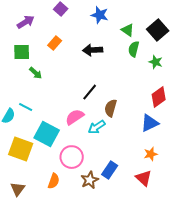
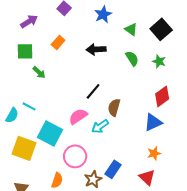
blue star: (100, 15) -> (103, 14), turned 30
green semicircle: (134, 49) -> (132, 58), moved, turned 133

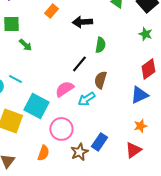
orange rectangle: (58, 42) -> (51, 11), moved
green semicircle: (132, 58) -> (100, 45), moved, turned 42
red triangle: (147, 177) -> (133, 150), turned 42

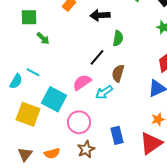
blue rectangle: (99, 142) -> (117, 135), turned -48
red triangle: (133, 150) -> (151, 143), size x1.4
brown star: (79, 152) -> (86, 149), moved
orange semicircle: (43, 153) -> (52, 153), moved, turned 56

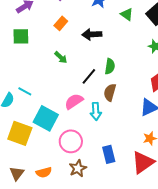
green arrow: (43, 38) -> (61, 57), moved
green semicircle: (118, 38) -> (110, 66), moved
cyan arrow: (104, 92) -> (96, 111), turned -60

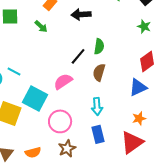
green arrow: (61, 57) -> (41, 26), moved
cyan arrow: (96, 111) -> (97, 106), moved

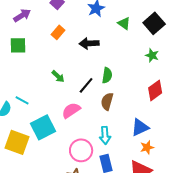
green arrow: (41, 26) -> (58, 76), moved
blue triangle: (138, 87) -> (140, 127), moved
cyan square: (35, 98) -> (43, 127), turned 35
pink circle: (60, 121) -> (81, 150), moved

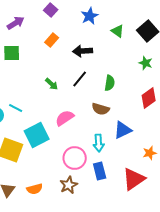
green semicircle: (107, 75) -> (110, 83), moved
black line: (86, 85) -> (80, 79), moved
brown semicircle: (107, 101) -> (101, 109), turned -90
blue triangle: (140, 127) -> (123, 130), moved
orange star: (147, 147) -> (150, 153), moved

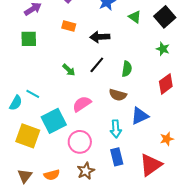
orange rectangle: (52, 40) -> (69, 26), turned 64
pink circle: (75, 158) -> (80, 142), moved

